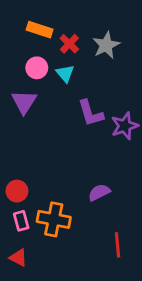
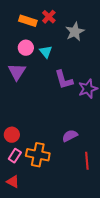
red cross: (69, 44) -> (49, 17), moved
pink rectangle: (21, 221) -> (15, 156), turned 48
red line: (117, 245) -> (87, 161), moved

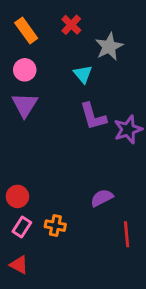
orange rectangle: (28, 21) -> (26, 31), moved, turned 36
pink circle: (26, 48) -> (25, 70), moved
cyan triangle: (46, 52) -> (83, 74), moved
orange cross: (38, 155) -> (55, 226), size x0.6

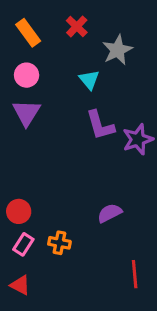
red line: (127, 234) -> (135, 274), moved

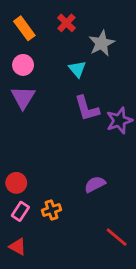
orange cross: (59, 243) -> (51, 210), turned -30
red line: (135, 274) -> (117, 237), turned -45

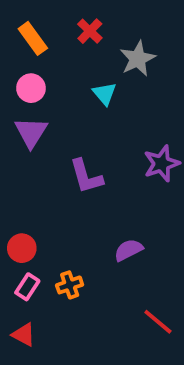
purple L-shape: (87, 108) -> (86, 176), moved

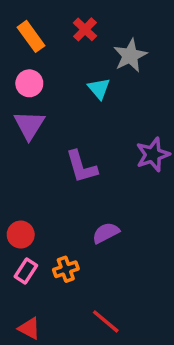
purple semicircle: (128, 250) -> (106, 233), moved
red line: (158, 322) -> (106, 321), moved
red triangle: (24, 335) -> (29, 328), moved

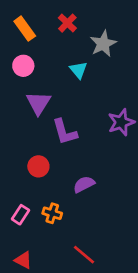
purple triangle: (29, 125) -> (38, 103), moved
red circle: (21, 235) -> (38, 166), moved
orange cross: (66, 269) -> (52, 213), turned 36

